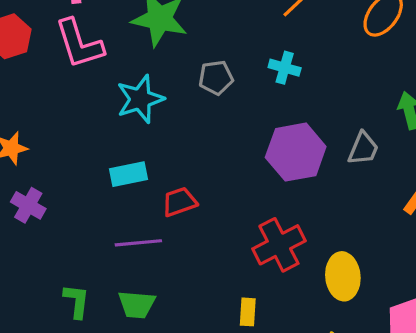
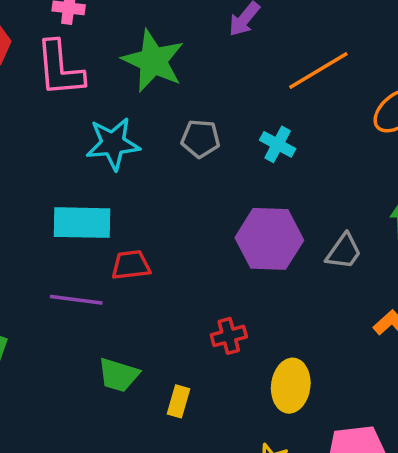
cyan rectangle: (128, 174) -> (82, 223), size x1.4
red cross: (279, 245) -> (229, 336), size x0.6
green trapezoid: (137, 304) -> (119, 375), moved

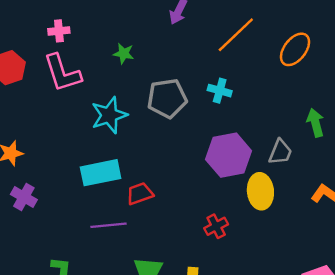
green star: (153, 61) -> (124, 54), size x0.5
gray pentagon: (200, 139) -> (167, 98), size x1.5
yellow ellipse: (291, 386) -> (260, 191), moved

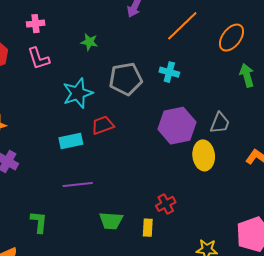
pink L-shape: (62, 73) -> (39, 58), size x0.7
green arrow: (315, 123) -> (247, 75), moved
cyan rectangle: (101, 173) -> (71, 141), size x0.7
red trapezoid: (140, 194) -> (103, 125), moved
red cross: (216, 226) -> (166, 204), moved

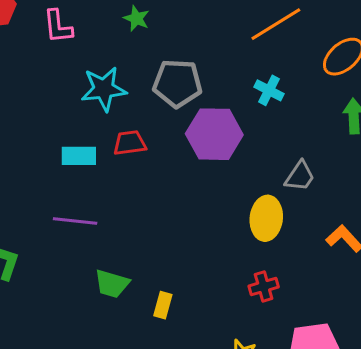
cyan cross: (169, 72) -> (269, 90), moved
purple hexagon: (177, 126) -> (214, 134), moved
red cross: (166, 204) -> (264, 287), moved

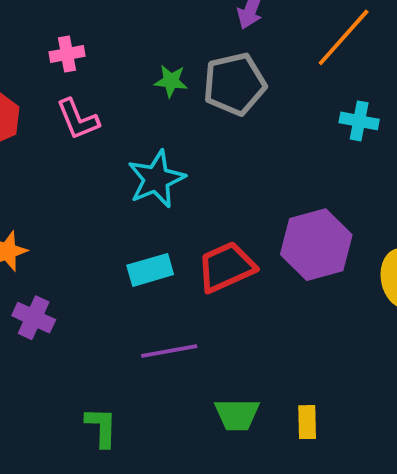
gray pentagon: (177, 83) -> (234, 84), moved
purple hexagon: (214, 134) -> (316, 245), moved
red trapezoid: (130, 143) -> (226, 267), moved, size x1.4

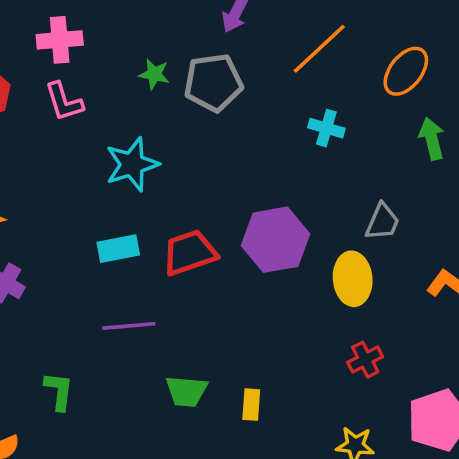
pink cross: (67, 54) -> (60, 40), size x1.4

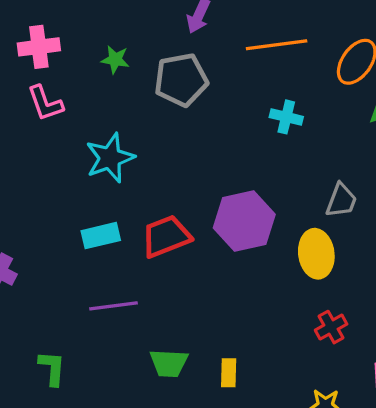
orange line: (319, 49) -> (277, 45), turned 38
green star: (154, 74) -> (115, 60), moved

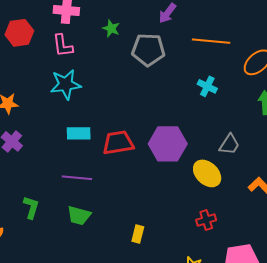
cyan star: (110, 158) -> (66, 84), moved
yellow ellipse: (316, 254) -> (207, 173), turned -52
green trapezoid: (169, 363) -> (79, 216), moved

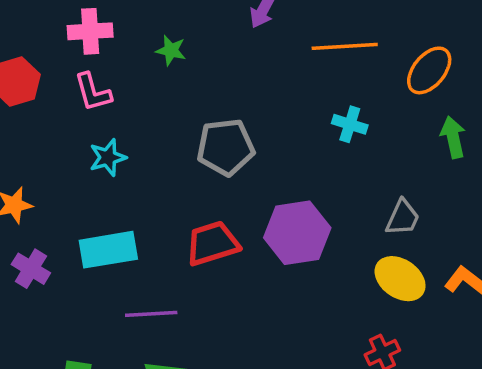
gray pentagon: (148, 50) -> (226, 147), moved
cyan star: (66, 84) -> (108, 158), size x0.7
cyan rectangle: (79, 133) -> (108, 250), moved, size x1.4
yellow ellipse: (207, 173) -> (400, 279), moved

